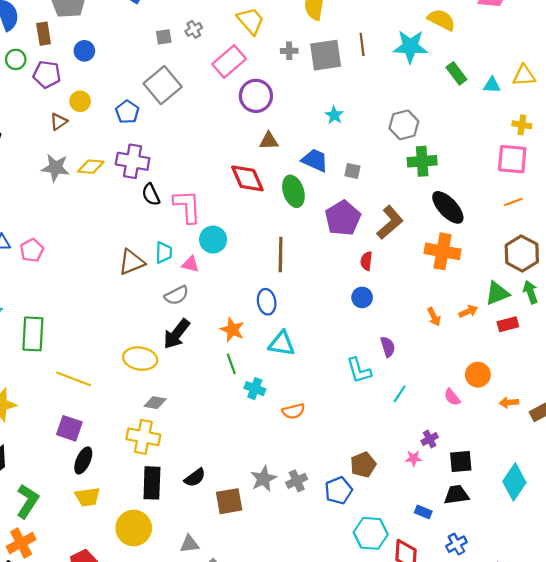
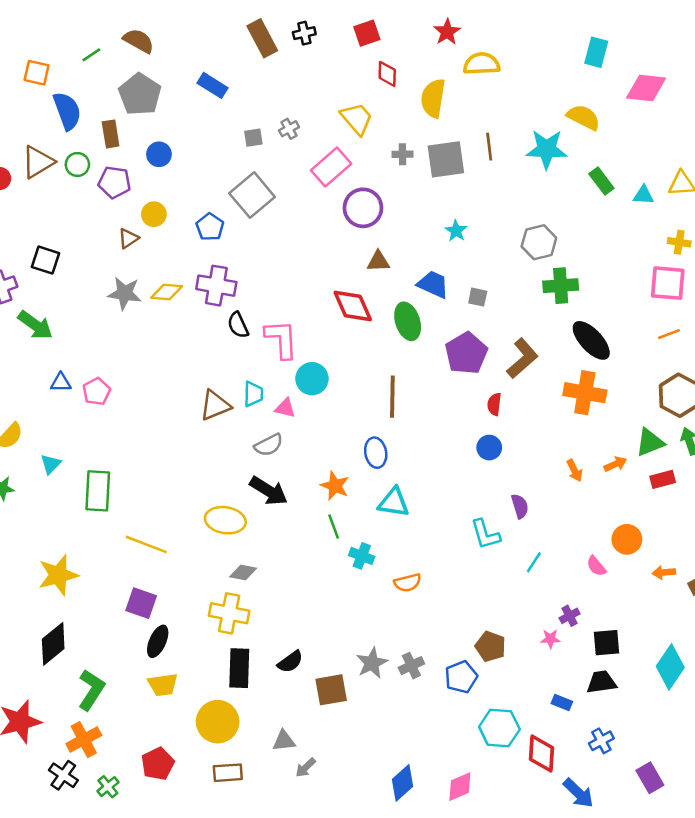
black arrow: (177, 334) -> (269, 491), turned -96
brown pentagon: (363, 465) -> (490, 646), turned -30

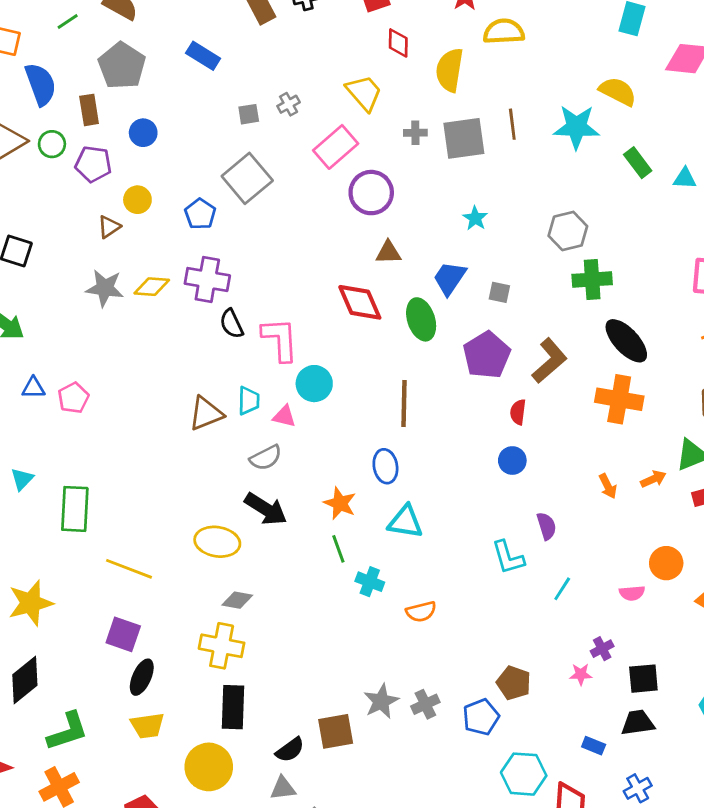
blue trapezoid: (433, 284) -> (450, 278), turned -80
pink semicircle: (596, 566) -> (632, 593), turned -55
black semicircle: (290, 662) -> (290, 750), moved
green L-shape: (91, 690) -> (68, 731), turned 39

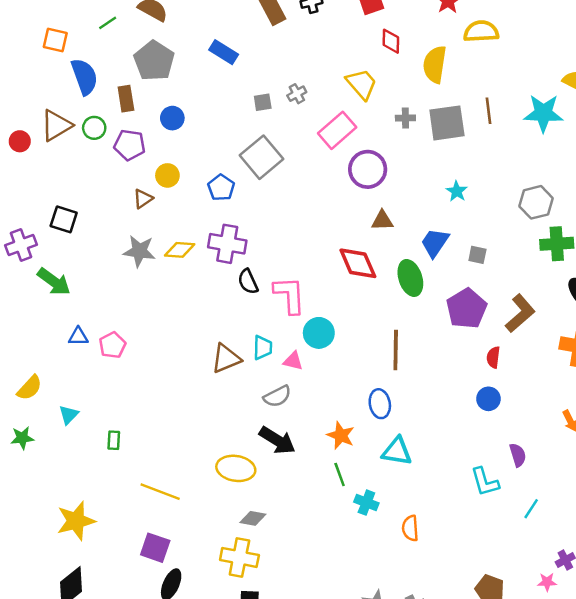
green rectangle: (75, 509) -> (114, 440), size x0.5
orange semicircle: (421, 612) -> (410, 528), turned 100

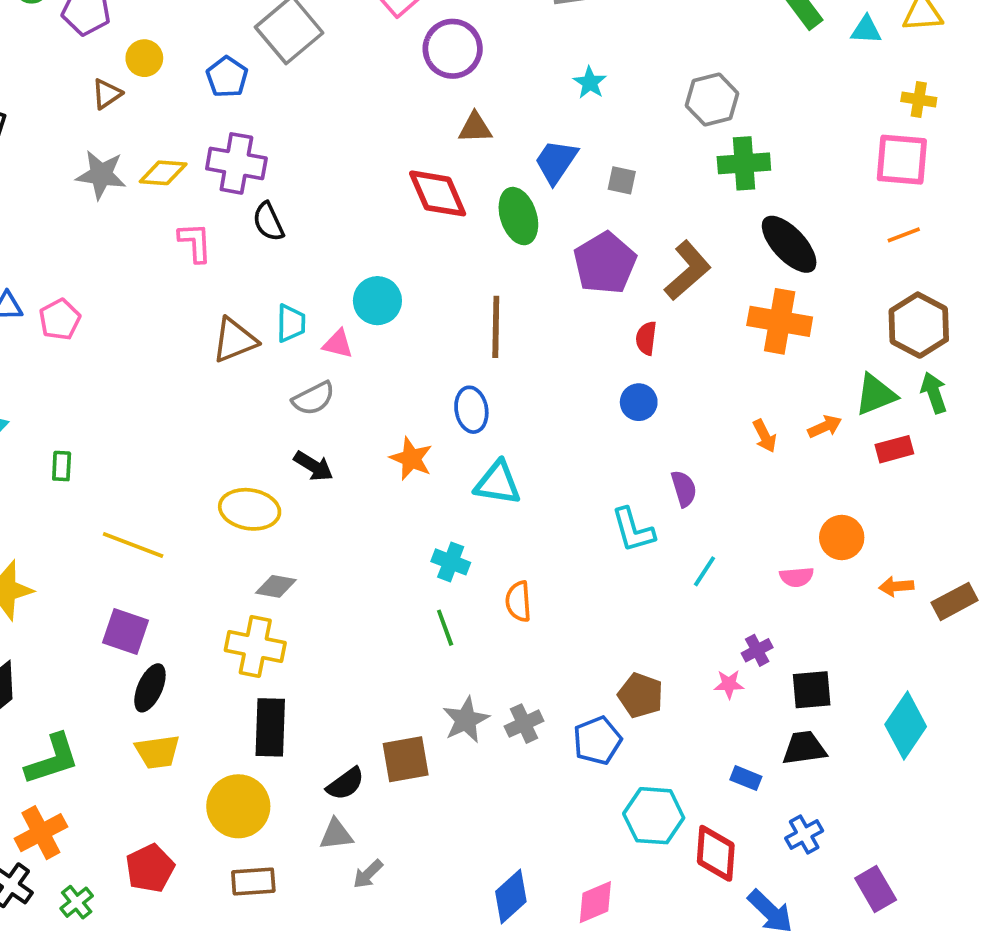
pink L-shape: (290, 295) -> (195, 242), moved, size x0.7
black arrow: (277, 440) -> (313, 466), size x0.7
green line: (340, 474) -> (445, 628), moved

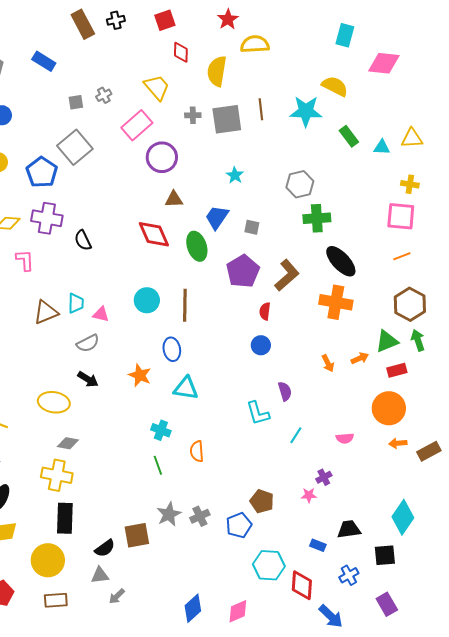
blue pentagon: (227, 77) -> (42, 172), size x1.4
black semicircle: (268, 222) -> (83, 240), moved
cyan circle: (377, 301) -> (147, 300), moved
orange circle: (842, 537) -> (389, 408), moved, size x1.4
black square: (812, 690) -> (385, 555), moved

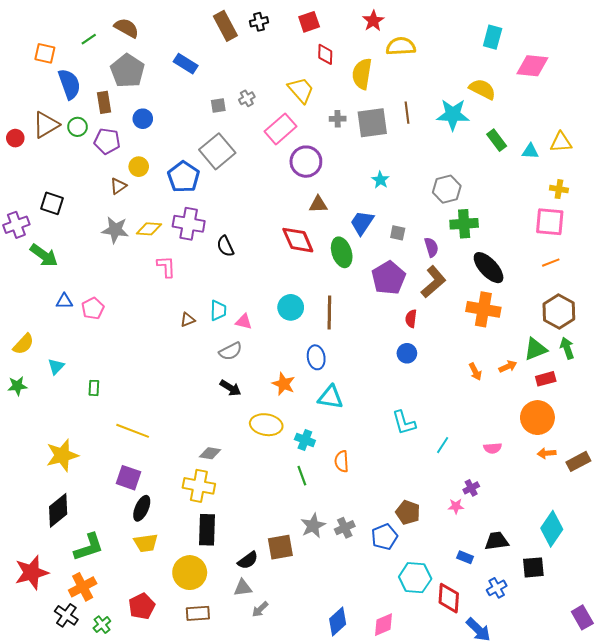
brown triangle: (46, 312) -> (188, 320), size x0.6
purple semicircle: (285, 391) -> (431, 247), moved
yellow ellipse: (54, 402) -> (266, 425), moved
purple rectangle: (387, 604) -> (582, 617), moved

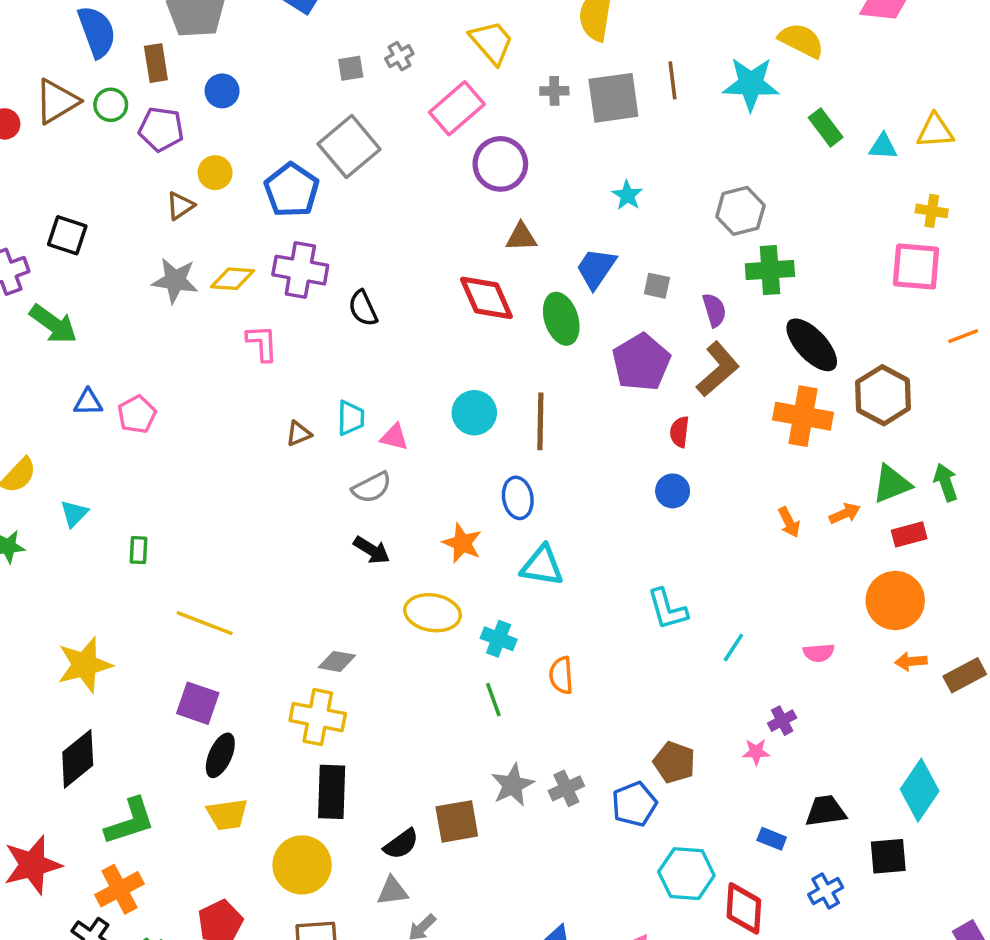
orange line: (551, 263) -> (963, 336), moved
brown hexagon: (559, 311) -> (883, 395), moved

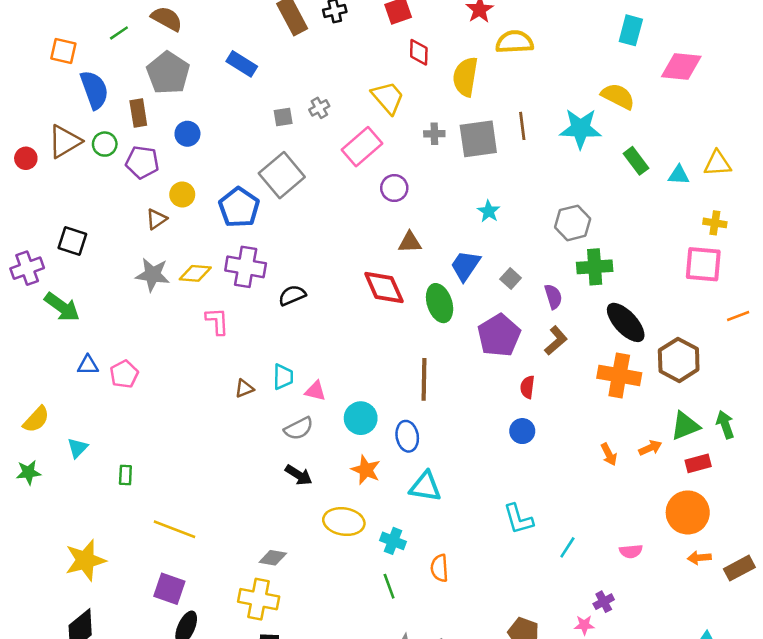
purple circle: (500, 164) -> (394, 188), size x0.7
gray square: (657, 286) -> (511, 279), turned 30
black semicircle: (363, 308) -> (292, 295), turned 92
brown L-shape: (718, 369) -> (556, 341), size x0.7
cyan circle: (474, 413) -> (361, 418), moved

